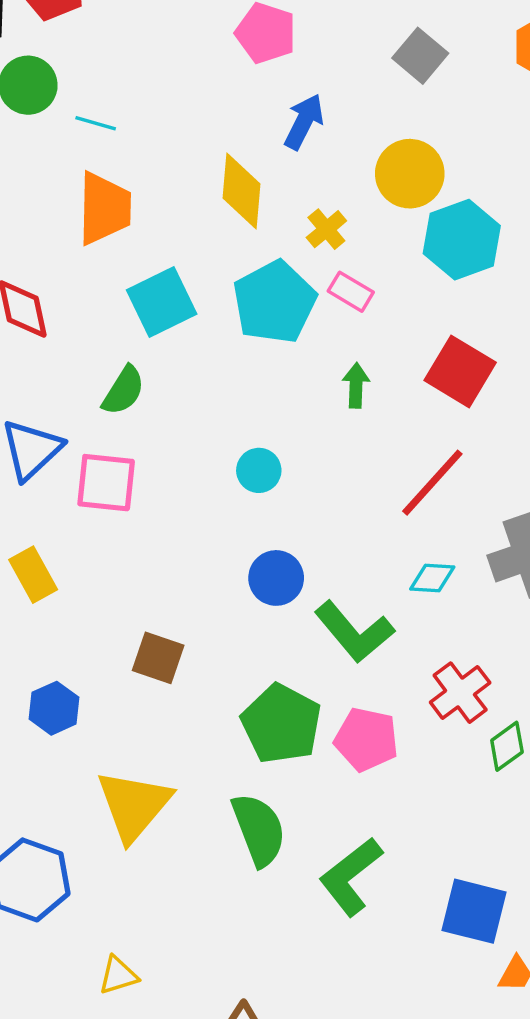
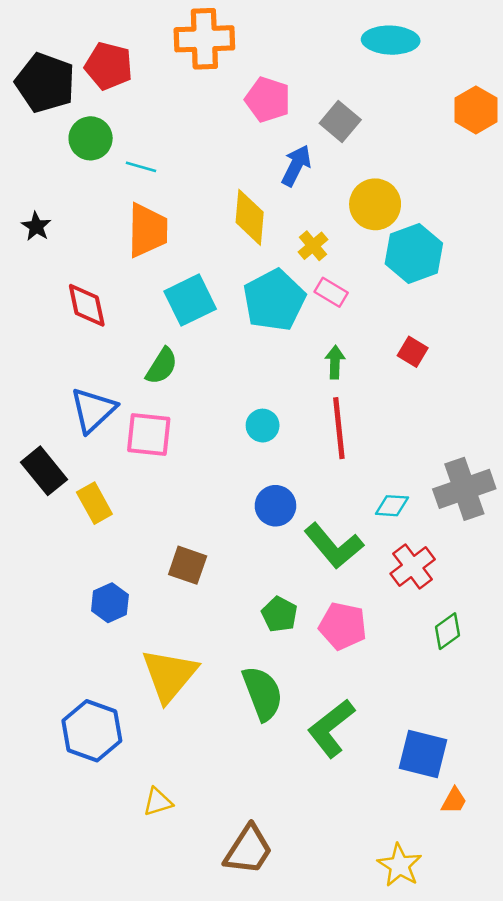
gray square: (420, 56) -> (340, 122), moved
red square: (460, 371) -> (413, 352), size x0.6
red line: (432, 483) -> (339, 428), moved, turned -48
red cross: (460, 693) -> (413, 567), moved
green pentagon: (281, 724) -> (279, 614), size x0.6

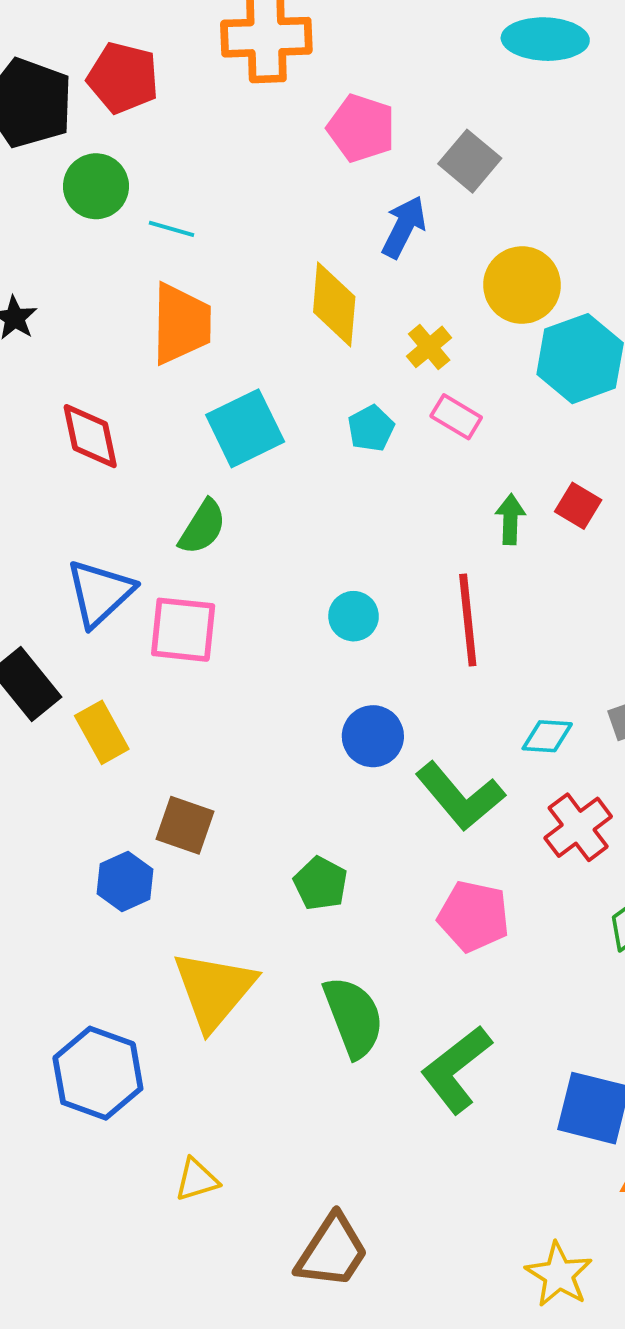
cyan pentagon: (274, 300) -> (371, 428), size x0.5
green arrow: (335, 362) -> (510, 519), moved
brown square: (188, 565) -> (185, 825), moved
green pentagon: (279, 614) -> (321, 883), moved

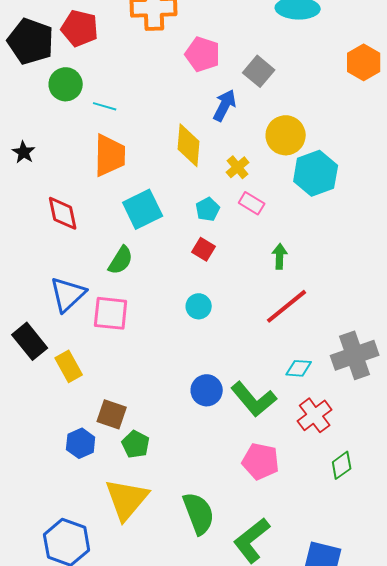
red square: (578, 506) -> (204, 249), moved
red line: (468, 620) -> (287, 306), moved, turned 57
blue circle: (373, 736) -> (207, 390), moved
green pentagon: (321, 883) -> (136, 444), moved

